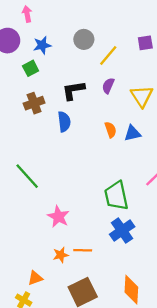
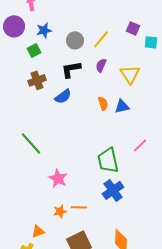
gray circle: (84, 39) -> (75, 40), moved
purple square: (145, 43) -> (133, 28), turned 32
blue semicircle: (64, 122) -> (63, 96), turned 60

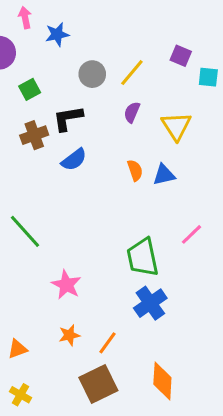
blue star: (44, 30) -> (57, 34), moved
black L-shape: (71, 69) -> (68, 118), moved
orange line: (79, 207) -> (108, 343), moved, turned -56
orange triangle: (38, 231) -> (17, 349), moved

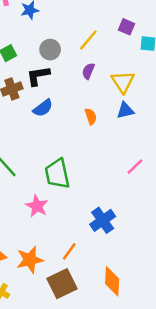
gray circle: (92, 74) -> (50, 50), moved
blue triangle: (164, 175) -> (125, 110), moved
green trapezoid: (143, 257) -> (57, 174), moved
orange star: (69, 335) -> (30, 260), moved, size x1.6

